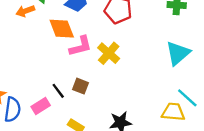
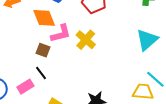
brown square: (80, 86) -> (43, 50), moved

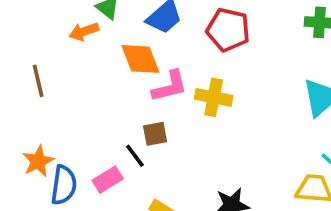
yellow cross: (86, 40) -> (214, 97), turned -30
brown square: (43, 50) -> (155, 134), moved, turned -32

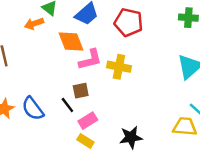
pink rectangle: (108, 180) -> (88, 121), moved
blue semicircle: (64, 185) -> (33, 109), moved, turned 135

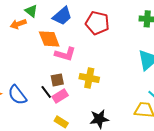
pink L-shape: (90, 60) -> (65, 54), turned 30
yellow cross: (119, 67) -> (89, 78), moved
pink rectangle: (88, 121) -> (60, 96), moved

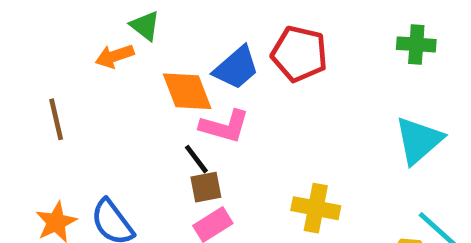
blue trapezoid: (62, 16) -> (236, 68), moved
yellow cross: (89, 78) -> (316, 208), moved
black line: (46, 92) -> (196, 159), moved

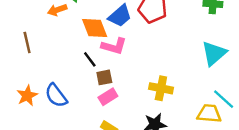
black line: (196, 159) -> (90, 59), moved

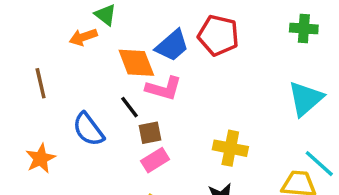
blue semicircle: (56, 96) -> (88, 129), moved

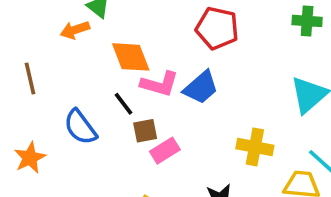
blue trapezoid: (172, 46) -> (201, 88), moved
yellow cross: (230, 148) -> (255, 147), moved
pink rectangle: (155, 160) -> (165, 151), moved

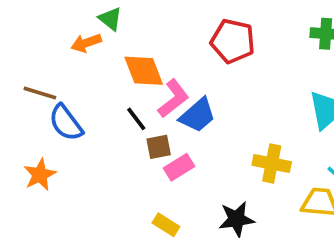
brown line: (30, 79) -> (40, 93), turned -60
pink L-shape: (159, 84) -> (173, 99), turned -54
blue trapezoid: (201, 88) -> (198, 115), moved
blue semicircle: (80, 127) -> (66, 123), moved

